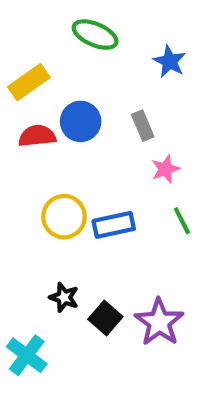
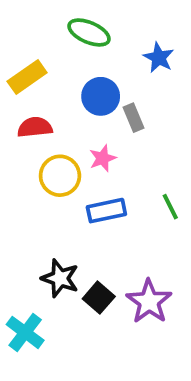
blue circle: (81, 121) -> (101, 96), moved
pink star: (165, 169) -> (103, 158), moved
yellow circle: (64, 217) -> (60, 176), moved
black star: (64, 297) -> (60, 278), size x1.4

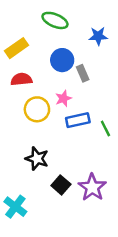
blue star: (159, 58) -> (98, 36), turned -30
blue rectangle: (106, 211) -> (78, 120), moved
black star: (60, 278) -> (37, 159), moved

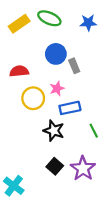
blue star: (98, 36) -> (88, 23), moved
yellow rectangle: (17, 48) -> (19, 24), moved
green line: (105, 129) -> (94, 131), moved
black star: (37, 159) -> (54, 131), moved

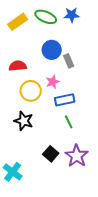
blue star: (88, 23) -> (72, 15), moved
black star: (54, 131) -> (24, 121), moved
green line: (94, 131) -> (69, 122), moved

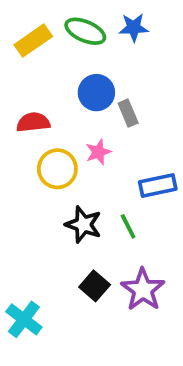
blue rectangle: (65, 100) -> (158, 186), moved
black star: (24, 121) -> (83, 225), moved

